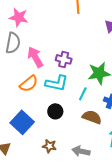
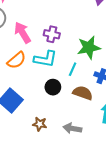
black circle: (55, 111) -> (53, 87), moved

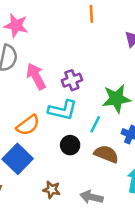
purple cross: (52, 34) -> (72, 80), turned -35
orange semicircle: (16, 60) -> (28, 125), moved

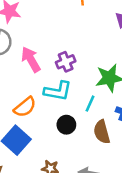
brown semicircle: (106, 154) -> (102, 132), turned -125

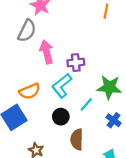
cyan L-shape: (58, 91) -> (62, 86), turned 115
brown semicircle: (102, 132) -> (77, 139), moved

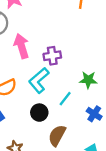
green star: (109, 87) -> (88, 80), size x0.7
brown semicircle: (77, 139) -> (57, 135), turned 30

